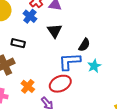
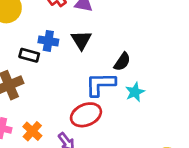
blue cross: (30, 16) -> (48, 41), moved, turned -32
orange cross: (28, 86) -> (32, 131), moved

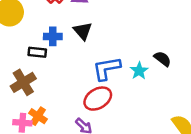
black semicircle: (122, 62) -> (162, 59), moved, turned -78
orange cross: (32, 131) -> (38, 116), moved

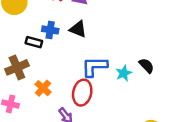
black triangle: (83, 31) -> (78, 29), turned -36
red ellipse: (98, 99) -> (82, 93), turned -55
orange cross: (38, 116) -> (43, 88), moved

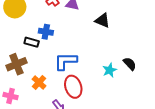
black triangle: (78, 29) -> (103, 20), moved
blue L-shape: (94, 67) -> (66, 61), moved
red ellipse: (82, 93) -> (73, 87), turned -30

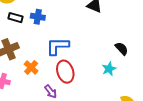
black rectangle: (32, 42) -> (16, 18), moved
cyan star: (110, 70) -> (109, 69), moved

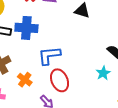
blue cross: (38, 17) -> (26, 28), size x1.5

